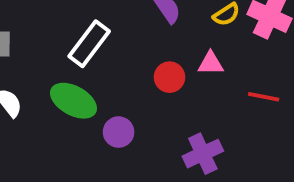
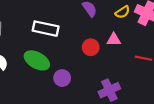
white rectangle: (89, 44) -> (46, 29), turned 65

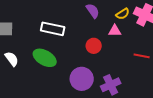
pink triangle: (114, 40) -> (115, 31), moved
purple circle: (62, 78) -> (82, 79), moved, size x1.5

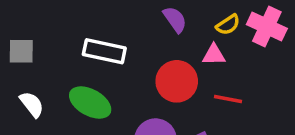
red circle: (94, 46) -> (177, 81), size x1.5
red line: (142, 56) -> (228, 99), moved

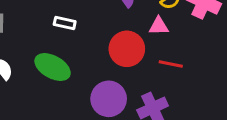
white rectangle: (104, 51) -> (65, 23), size x0.6

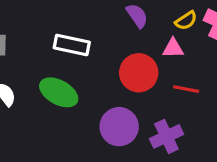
white rectangle: (65, 23) -> (72, 45), size x1.5

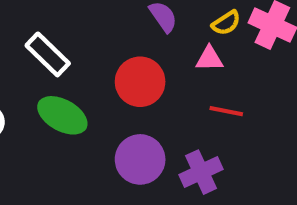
white rectangle: (72, 45) -> (48, 54), moved, turned 32
red circle: (139, 73) -> (140, 82), moved

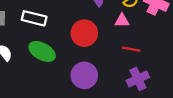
white rectangle: (48, 54) -> (34, 18), turned -30
purple cross: (201, 172) -> (138, 79), moved

